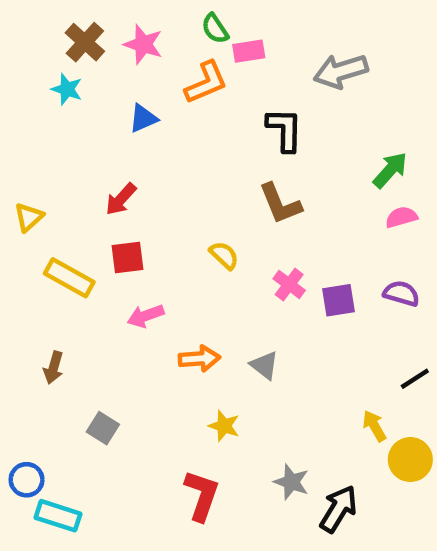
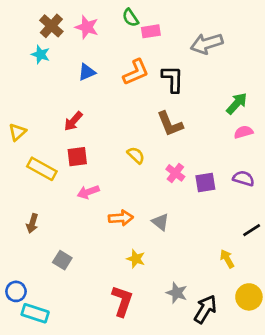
orange L-shape: (206, 82) -> (136, 72), moved
yellow circle: (410, 460) -> (249, 297), moved

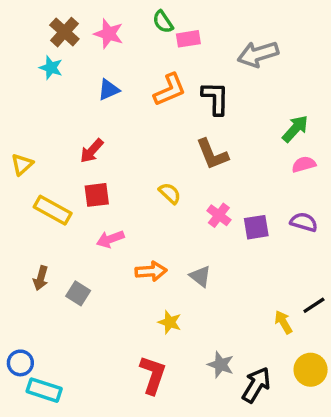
black line: (252, 230) -> (314, 305), moved
gray square: (62, 260) -> (78, 293), moved

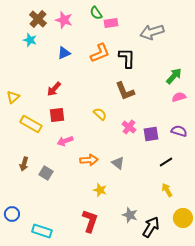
black line: (314, 305) -> (166, 162), moved
cyan rectangle: (44, 390) -> (42, 231), moved

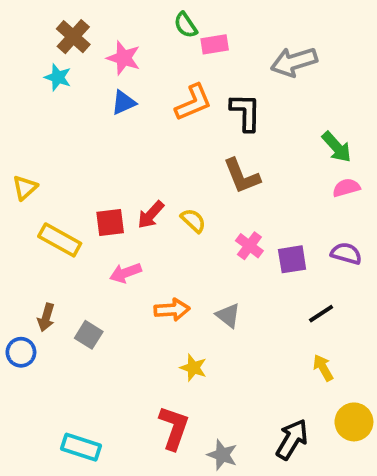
pink star: (64, 20) -> (124, 58), moved
green arrow: (174, 76) -> (337, 147), turned 96
red arrow: (54, 89) -> (151, 215), moved
blue circle: (12, 214) -> (21, 352), moved
gray star: (130, 215) -> (222, 455), moved

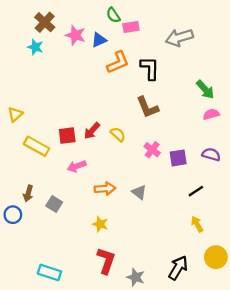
blue triangle: (124, 102) -> (99, 40), moved
yellow star: (193, 368) -> (100, 224), moved

